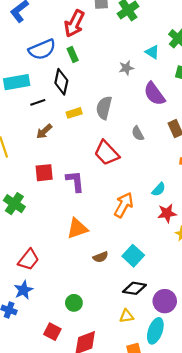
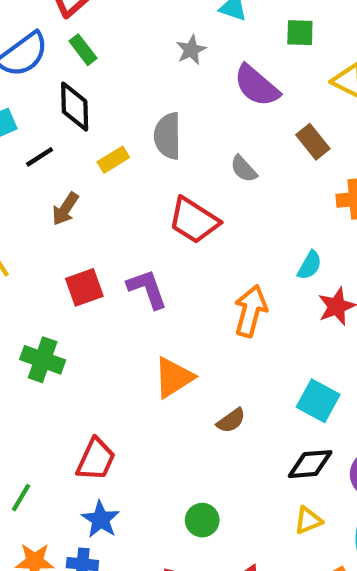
cyan square: (133, 256) -> (318, 401), moved

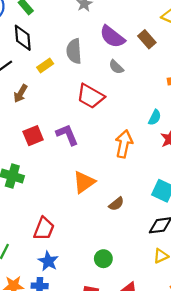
purple semicircle: (257, 86) -> (112, 37), moved
brown rectangle: (313, 142) -> (147, 39), moved

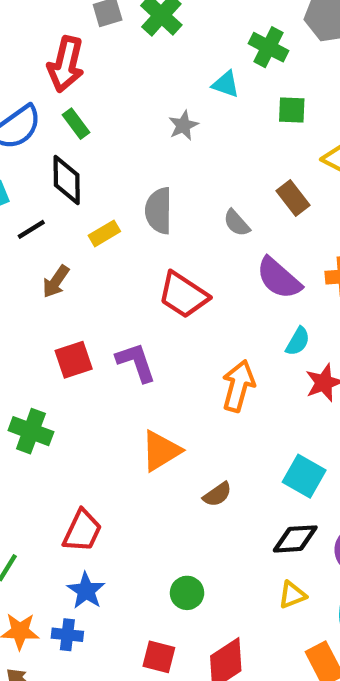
purple semicircle: (112, 37) -> (279, 278), moved
gray semicircle: (116, 67) -> (237, 223), moved

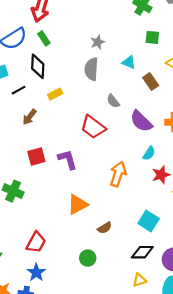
cyan triangle: (226, 84) -> (129, 62), moved
gray semicircle: (159, 211) -> (91, 69), moved
gray semicircle: (237, 223) -> (113, 101), moved
green circle: (187, 593) -> (88, 258), moved

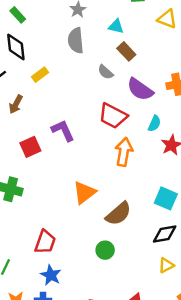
brown rectangle: (151, 81) -> (126, 51), moved
red trapezoid: (93, 127) -> (113, 116), moved
purple L-shape: (68, 159) -> (63, 130), moved
brown semicircle: (105, 228) -> (118, 214), size x1.6

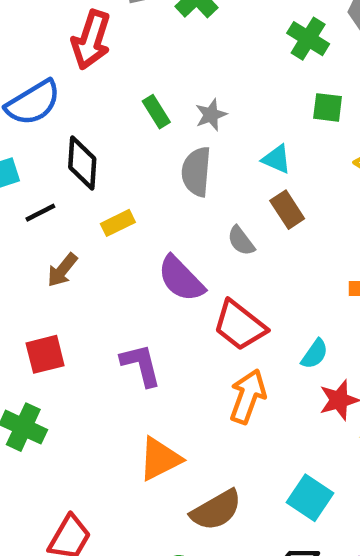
green rectangle: (18, 15) -> (156, 112), moved
purple semicircle: (140, 89) -> (181, 279), moved
purple L-shape: (63, 130) -> (141, 365), moved
red square: (30, 147) -> (45, 354), moved

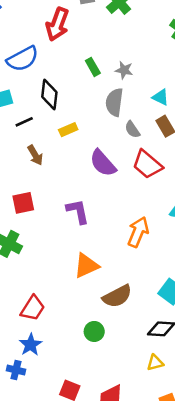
gray star: (211, 115) -> (124, 70), turned 30
gray semicircle: (241, 241) -> (132, 130), moved
brown arrow: (62, 270) -> (35, 155), turned -72
red trapezoid: (240, 325) -> (147, 164), moved

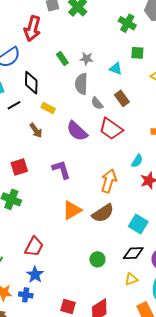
cyan triangle: (160, 97) -> (116, 69), moved
yellow rectangle: (68, 130) -> (48, 108), turned 56
brown arrow: (35, 155) -> (36, 130), moved
brown semicircle: (117, 296) -> (103, 213), moved
green circle: (94, 331) -> (97, 259), moved

